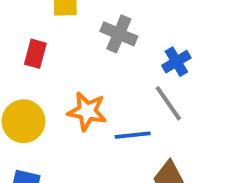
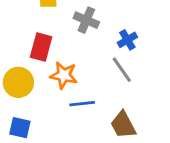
red rectangle: (35, 54) -> (41, 47), moved, size x1.4
blue line: (133, 135) -> (82, 104), moved

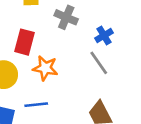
blue line: (82, 104) -> (36, 105), moved

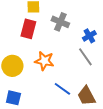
red rectangle: (24, 42) -> (28, 29), moved
blue line: (36, 105) -> (62, 89), moved, turned 42

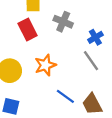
red rectangle: (28, 29) -> (28, 29), turned -42
orange star: (44, 61) -> (45, 65), turned -30

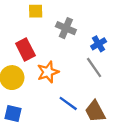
red rectangle: (28, 29) -> (25, 49), moved

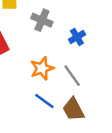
gray line: (94, 67) -> (72, 76), moved
orange star: (48, 72) -> (42, 68), moved

